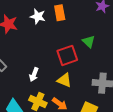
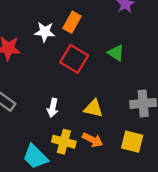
orange rectangle: (60, 13) -> (72, 22), turned 49
red square: (67, 55) -> (74, 59), moved, turned -30

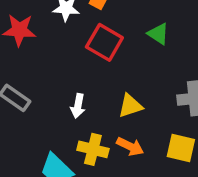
yellow triangle: (93, 108) -> (130, 106), turned -30

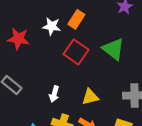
green triangle: (158, 34) -> (113, 49), size x1.5

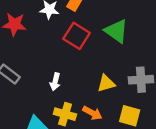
yellow triangle: (90, 97) -> (106, 83), moved

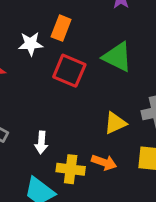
white arrow: (55, 82) -> (41, 142), moved

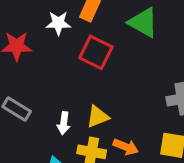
green triangle: (117, 57) -> (143, 22), moved
yellow triangle: (115, 123) -> (98, 117), moved

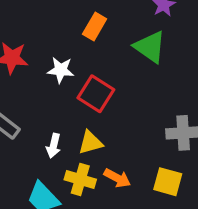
white star: (58, 23) -> (61, 70), moved
red square: (96, 52) -> (96, 94), moved

